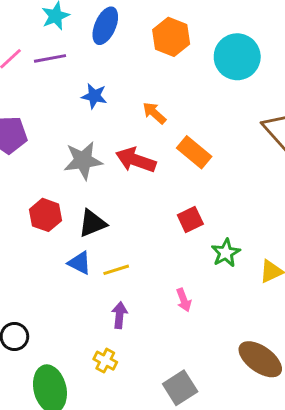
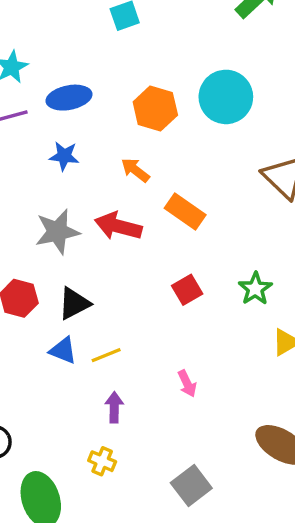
blue ellipse: (105, 26) -> (69, 98), moved, turned 60
orange hexagon: (171, 37) -> (155, 108), moved
green star: (226, 253) -> (255, 289), moved

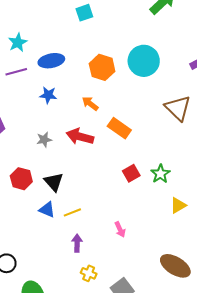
gray star: (57, 232) -> (44, 140), size x0.6
red square: (187, 290) -> (131, 173), moved
black triangle: (74, 303) -> (54, 182), turned -45
yellow cross: (102, 461) -> (89, 273), moved

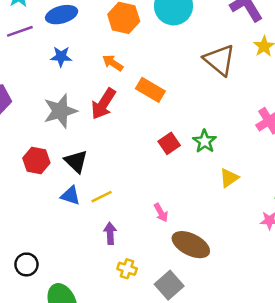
red arrow: (80, 137) -> (103, 104), turned -68
gray star: (44, 140) -> (60, 111), size x1.8
brown ellipse: (175, 266) -> (191, 245), moved

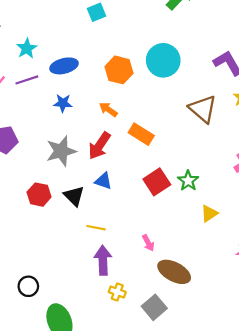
red square: (169, 143) -> (157, 182), size x1.4
blue triangle: (71, 196) -> (103, 181), moved
yellow line: (102, 197) -> (96, 228), turned 36
purple arrow: (110, 233) -> (103, 260), size x1.5

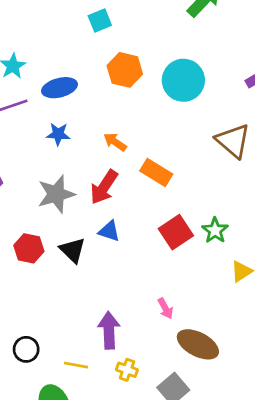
orange hexagon: (119, 70) -> (125, 70), moved
yellow line: (96, 228) -> (76, 365), moved
black circle: (28, 286) -> (26, 349), moved

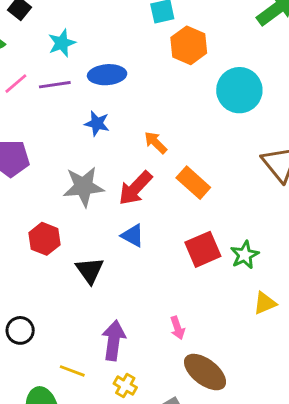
orange hexagon: (125, 70) -> (189, 45), moved
black triangle: (73, 250) -> (90, 270), moved
black circle: (26, 349) -> (20, 330), moved

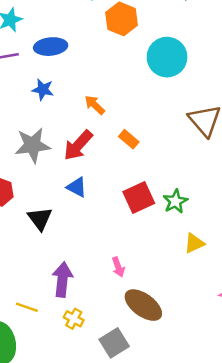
orange rectangle: (193, 183) -> (129, 139), size x0.7

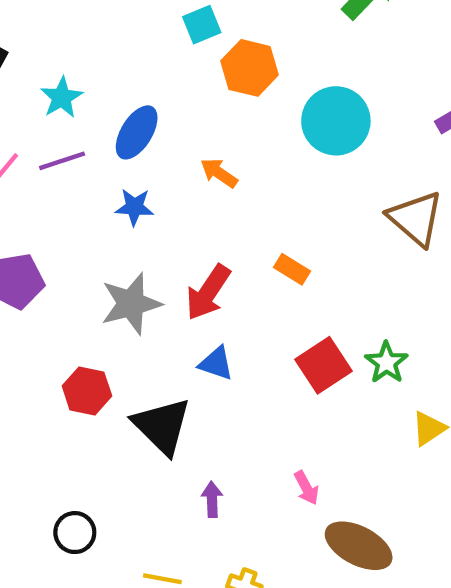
blue ellipse: (51, 47) -> (137, 132), turned -44
orange arrow: (95, 105) -> (219, 173), moved
black triangle: (40, 219) -> (162, 426), size x1.4
purple arrow: (62, 279) -> (212, 499), moved, size x0.6

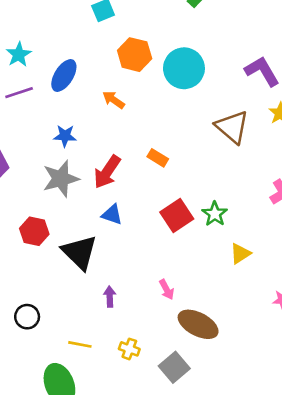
orange hexagon: (250, 68) -> (135, 55), moved
blue star: (134, 207) -> (65, 136), moved

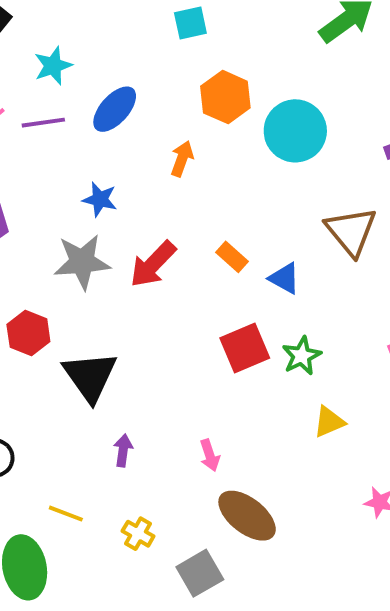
orange arrow: (114, 100) -> (182, 159), turned 65
blue triangle: (112, 215) -> (284, 278), moved

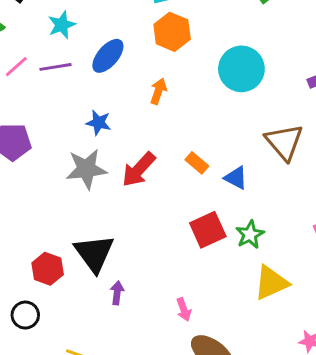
orange hexagon: (225, 97) -> (172, 32), moved
red hexagon: (28, 333) -> (48, 269), moved
yellow triangle: (329, 422) -> (271, 283), size x1.5
purple arrow: (123, 450) -> (117, 293), moved

